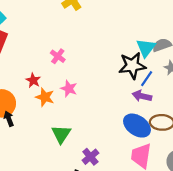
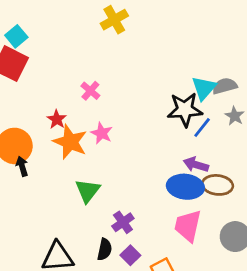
purple arrow: (142, 96) -> (196, 165), moved
orange star: (45, 97) -> (70, 142), size x1.4
blue ellipse: (137, 126) -> (185, 187), turned -32

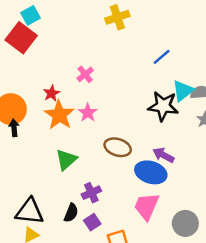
blue line: (202, 128) -> (162, 57), moved
brown ellipse: (218, 185) -> (118, 147), moved

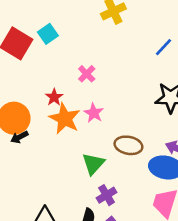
cyan square: (31, 15) -> (48, 34), moved
black arrow: (14, 128) -> (19, 137), turned -105
green triangle: (66, 160) -> (93, 164), moved

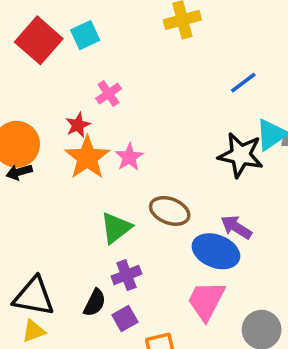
pink cross: (87, 74) -> (108, 94), moved

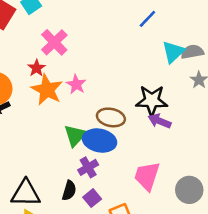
pink cross: (108, 94) -> (54, 42), size x1.5
black star: (241, 155) -> (152, 101), moved
blue ellipse: (216, 251) -> (100, 141), moved

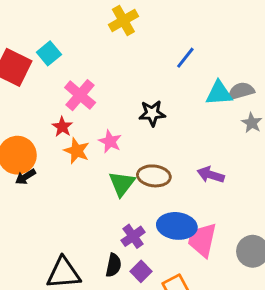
cyan triangle: (173, 52) -> (219, 93), turned 45
orange star: (47, 90) -> (77, 151), size x0.7
black star: (152, 101) -> (152, 113), moved, size x0.7
green triangle: (75, 136) -> (122, 184), moved
blue ellipse: (100, 141) -> (177, 226), moved

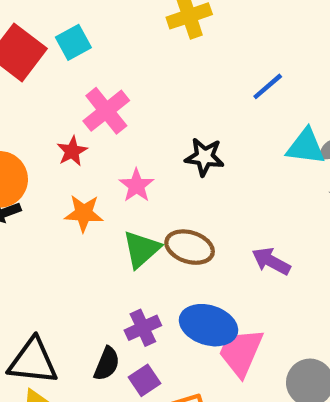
orange star: (77, 151) -> (84, 213), moved, turned -30

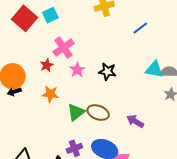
blue line: (268, 86) -> (140, 28), moved
pink star: (136, 185) -> (77, 70), moved

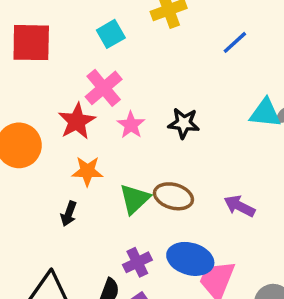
cyan square: (50, 15) -> (111, 34), moved
red square: (25, 18) -> (31, 43), turned -35
red star: (47, 65) -> (77, 121), size x1.5
black arrow: (14, 92) -> (69, 214), moved, turned -48

